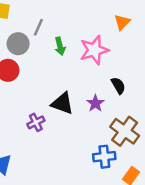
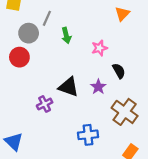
pink star: (94, 50) -> (99, 48), moved, size x0.6
blue cross: (104, 157) -> (88, 135), moved

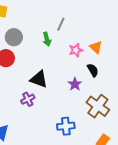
orange triangle: (122, 14) -> (96, 47), moved, turned -32
gray line: (47, 18) -> (61, 24), moved
black triangle: (69, 87) -> (39, 79), moved

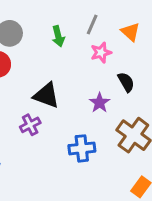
gray line: (61, 24) -> (92, 24), moved
orange triangle: (96, 47) -> (131, 32), moved
blue cross: (66, 126) -> (82, 148), moved

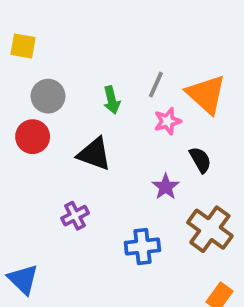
orange triangle: (131, 32) -> (206, 94), size x1.6
black triangle: (46, 95) -> (94, 154), moved

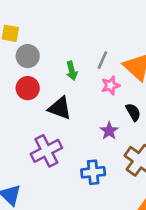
gray circle: (48, 96) -> (28, 56), moved
red circle: (33, 137) -> (28, 88), moved
purple cross: (75, 216) -> (46, 151), size x1.6

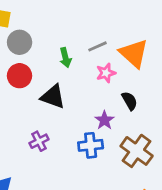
gray line: (102, 60) -> (98, 46), turned 42
purple cross: (46, 151) -> (39, 141), size x0.6
blue cross: (93, 172) -> (91, 145), moved

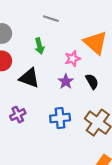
gray line: (98, 46) -> (51, 19), moved, turned 42
purple star: (104, 120) -> (66, 81), moved

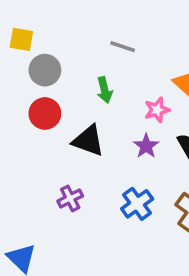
blue cross: (60, 118) -> (137, 204), turned -30

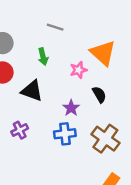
purple star: (146, 146) -> (71, 108), moved
blue cross: (137, 204) -> (65, 134), turned 30

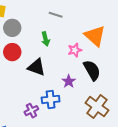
black semicircle: (99, 95) -> (92, 70), size x1.5
purple cross: (20, 130) -> (31, 111), moved
blue cross: (65, 134) -> (51, 99), moved

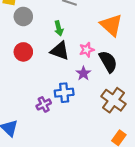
pink star: (75, 50) -> (87, 50), moved
red circle: (12, 52) -> (23, 52), moved
black triangle: (36, 67) -> (60, 51), moved

